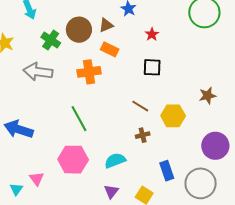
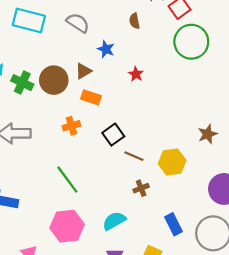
green cross: (51, 40) -> (22, 83), moved
black square: (152, 67) -> (113, 135), moved, turned -30
orange cross: (89, 72) -> (71, 126), size x0.7

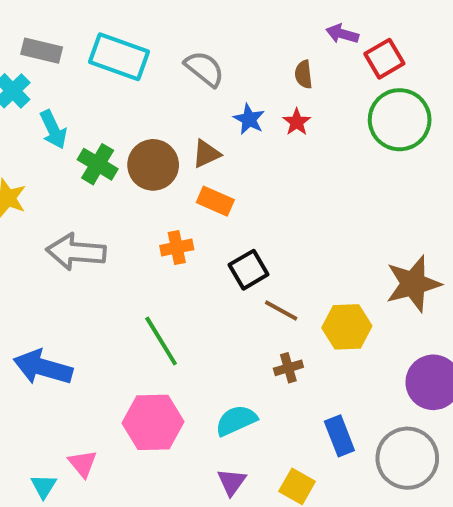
red star: (136, 74) -> (297, 122), moved
brown star: (208, 134) -> (413, 284), size x1.6

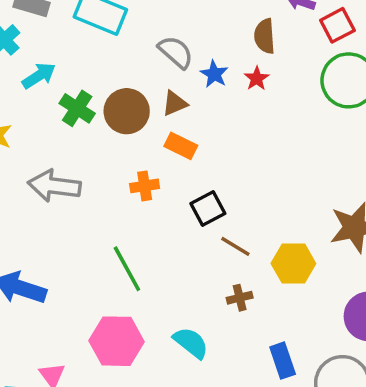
gray semicircle: (204, 69) -> (176, 52), moved
brown semicircle: (304, 74) -> (265, 36), size x1.4
cyan arrow: (53, 130) -> (39, 76), turned -100
cyan semicircle: (236, 420) -> (191, 343), turned 60

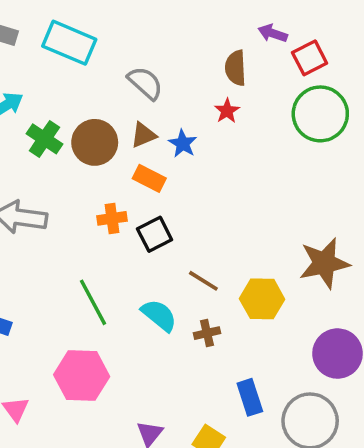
blue star: (214, 74) -> (183, 144), moved
black square: (208, 209) -> (155, 234), moved
cyan semicircle: (191, 343) -> (159, 315), moved

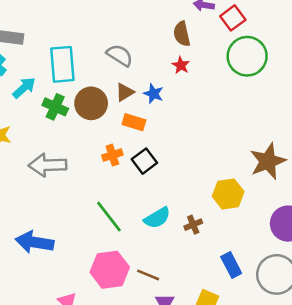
cyan rectangle: (69, 43) -> (62, 64), moved, turned 72
brown line: (203, 281) -> (148, 275), moved
cyan semicircle: (159, 315) -> (157, 218), turned 120

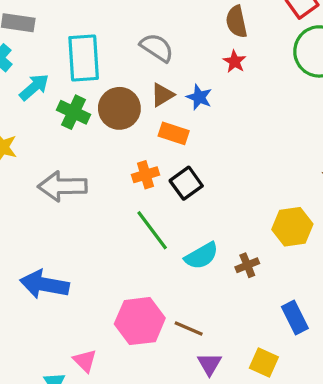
green line: (109, 217) -> (152, 230), moved

